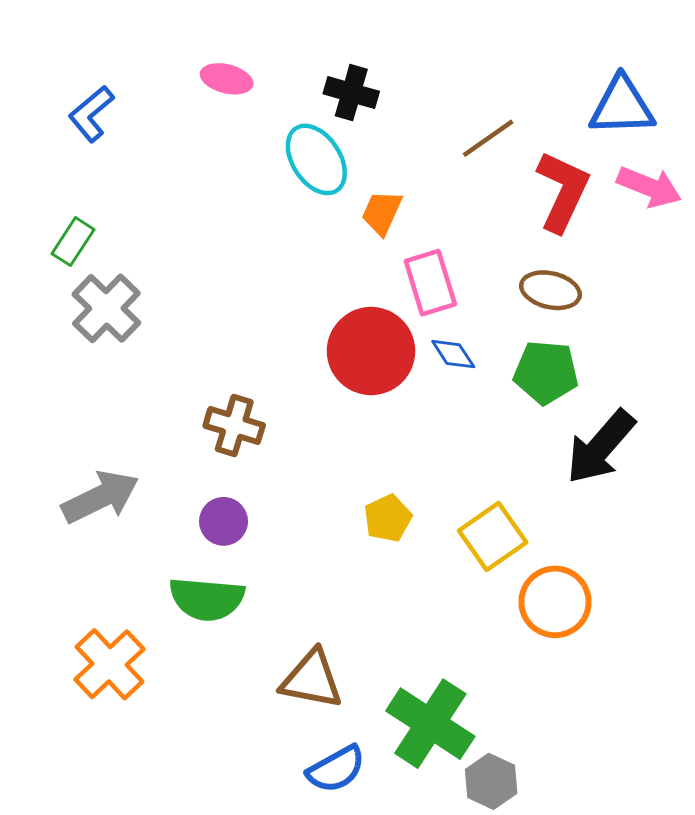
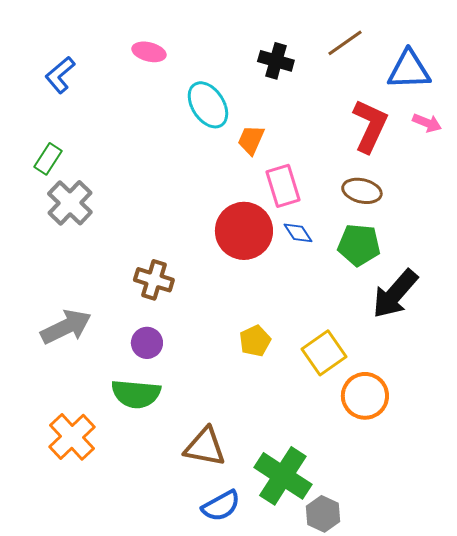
black cross: (351, 93) -> (276, 61), moved
brown line: (488, 138) -> (345, 43), moved
pink arrow: (649, 187) -> (427, 123), size x0.7

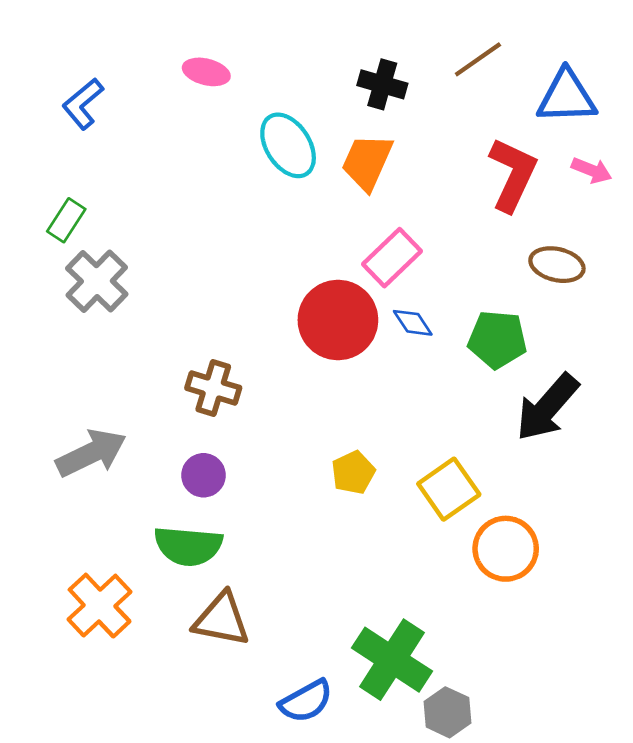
orange trapezoid: (251, 140) -> (367, 162), moved, size x1.4
pink rectangle: (283, 186) -> (392, 258), turned 63
brown ellipse: (362, 191) -> (557, 265), moved
brown triangle: (205, 447) -> (222, 619), moved

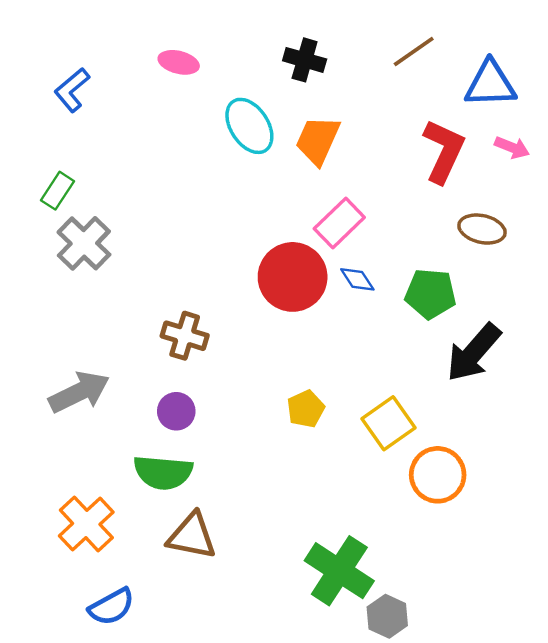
black cross: (382, 84) -> (305, 60), moved
blue semicircle: (306, 701) -> (111, 607), moved

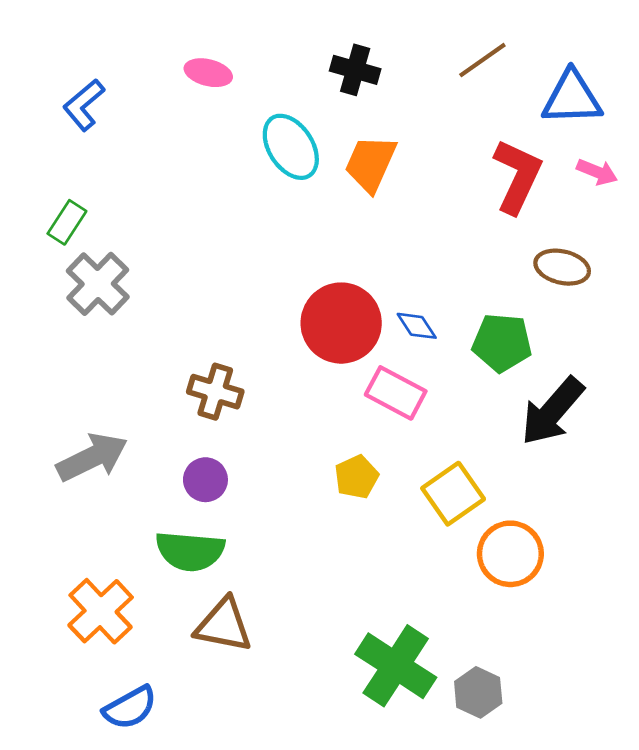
pink rectangle: (339, 223) -> (396, 393), moved, turned 72
gray hexagon: (387, 616) -> (478, 692), moved

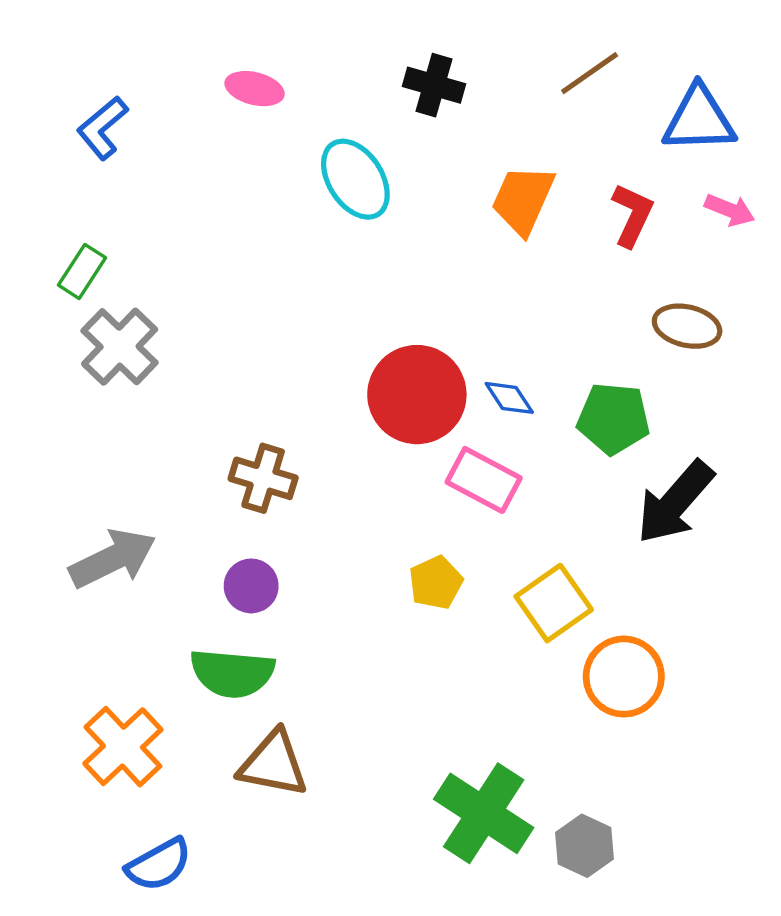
orange trapezoid: (371, 164) -> (523, 200), moved
red L-shape: (517, 176) -> (632, 215), size x0.7

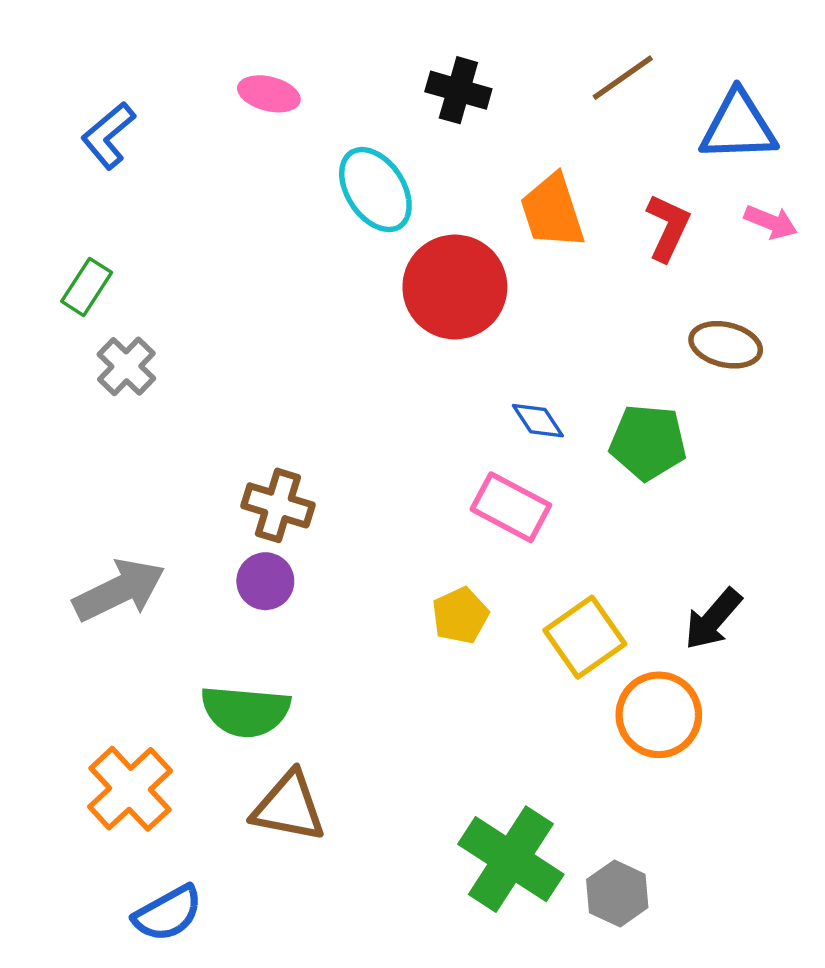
orange trapezoid: (523, 200) -> (552, 211), turned -42
gray cross: (120, 347) -> (126, 366), size x0.7
red circle: (417, 395) -> (455, 287), moved
black arrow: (675, 502) -> (713, 619), moved, size x0.7
purple circle: (251, 586) -> (265, 581), moved

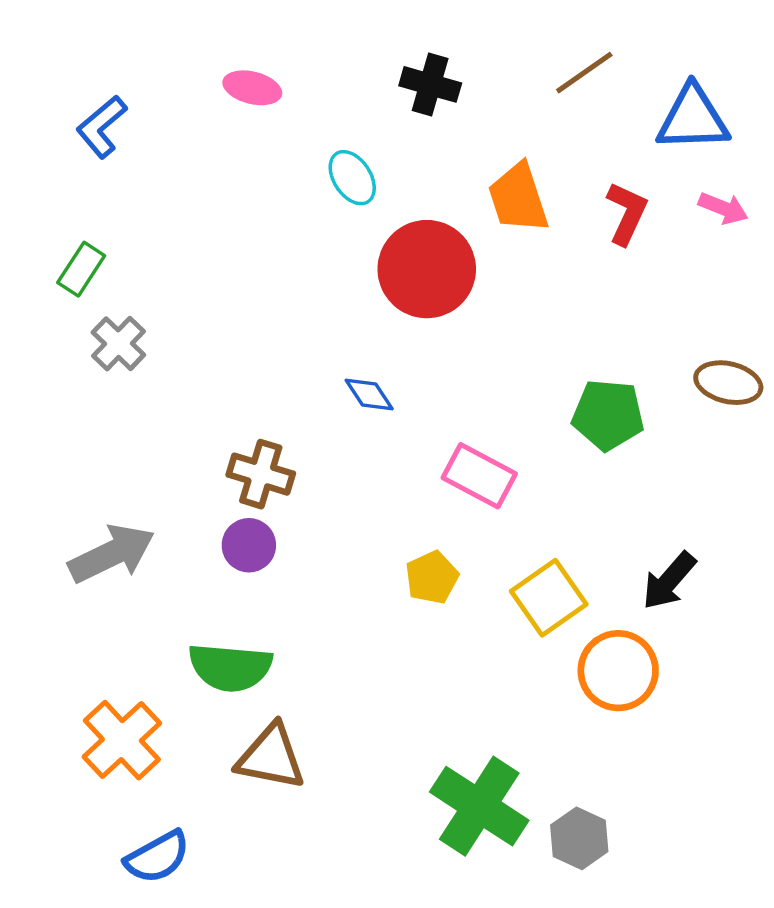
cyan ellipse: (375, 190) -> (352, 178), size x0.7
brown ellipse: (726, 345) -> (728, 383), moved
blue diamond: (538, 421) -> (369, 394), moved

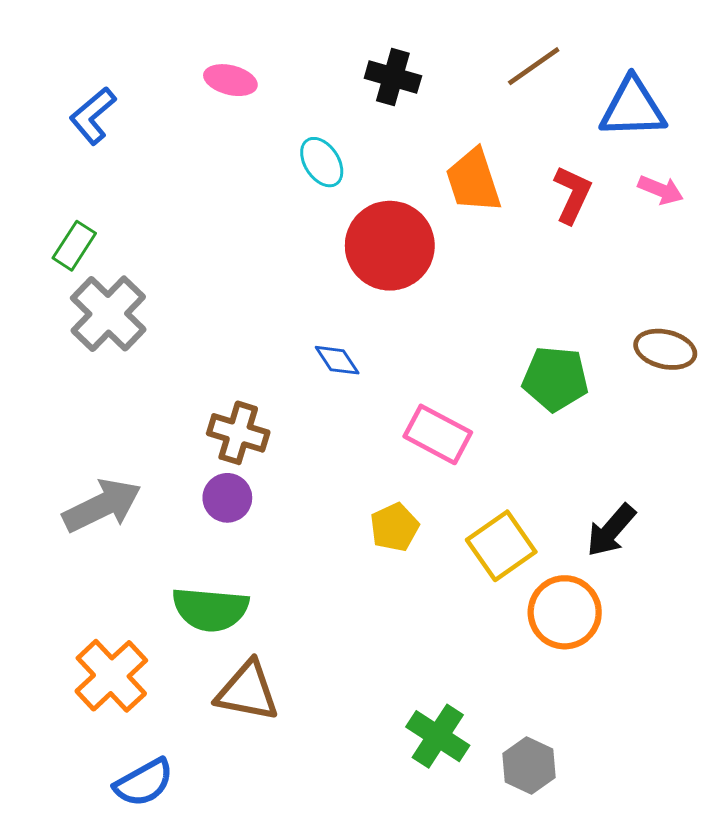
gray cross: (118, 344) -> (108, 314), size x1.5
green cross: (479, 806) -> (438, 736), size x0.7

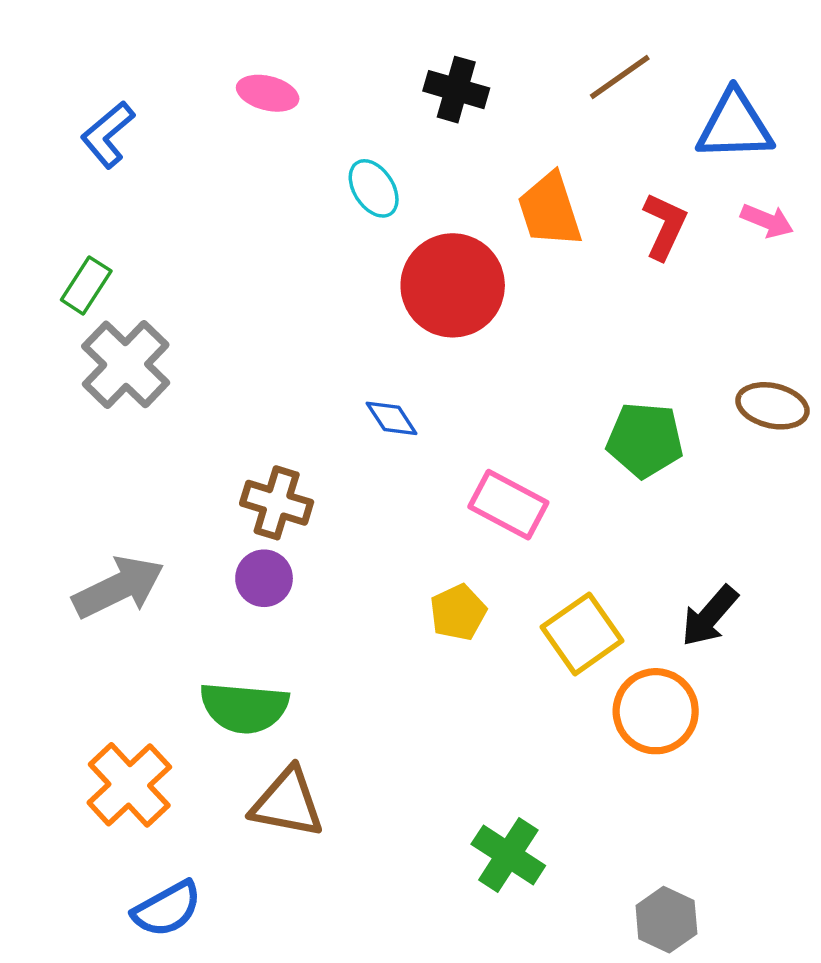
gray hexagon: (529, 765) -> (666, 920), moved

